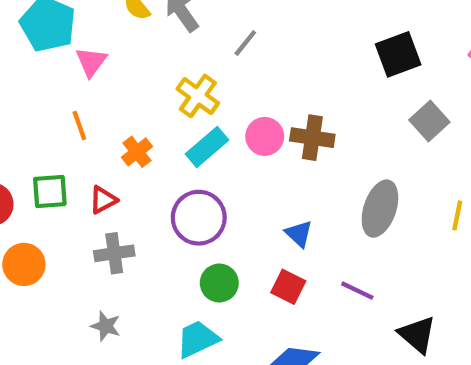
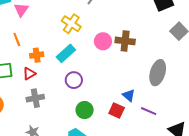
cyan rectangle: (207, 147) -> (66, 53), moved
orange cross: (137, 152) -> (37, 55), moved, turned 32
purple circle: (199, 218) -> (74, 80), size x0.7
blue triangle: (299, 234) -> (129, 95), moved

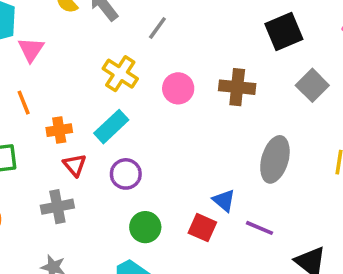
pink circle: (103, 41) -> (178, 88), moved
brown cross: (125, 41) -> (237, 87), moved
red triangle: (29, 74) -> (75, 165), moved, turned -40

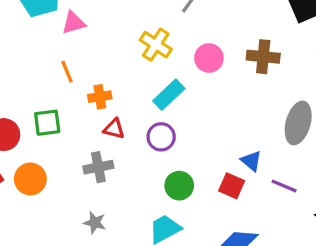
pink triangle: (31, 50) -> (74, 23), turned 40
cyan rectangle: (111, 127) -> (169, 95), moved
red triangle: (75, 165) -> (114, 129), turned -35

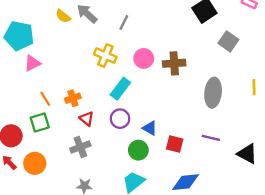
pink triangle: (74, 23) -> (32, 63), moved
brown cross: (263, 57) -> (174, 63), moved
orange line: (67, 72) -> (45, 99), moved
red triangle: (114, 129) -> (87, 119), turned 35
blue triangle: (251, 161) -> (150, 128), moved

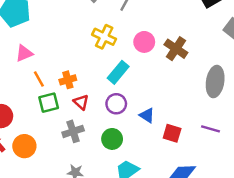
pink triangle: (32, 63) -> (24, 53), moved
brown cross: (174, 63) -> (176, 49), turned 35
green square: (40, 122) -> (49, 103), moved
green circle: (138, 150) -> (112, 139), moved

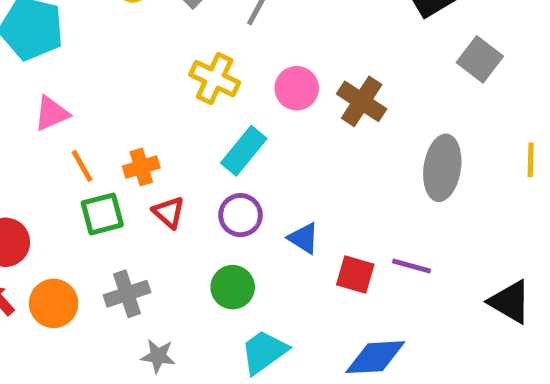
purple line: (210, 129) -> (411, 266), moved
gray cross: (73, 131) -> (127, 294), moved

